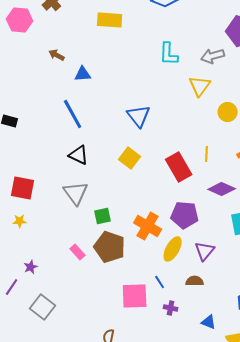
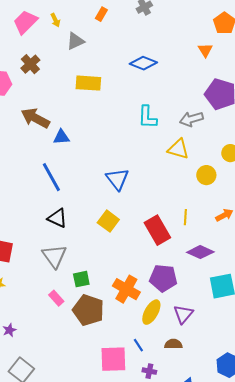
brown arrow: (57, 55) -> (35, 118), size x1.8
yellow triangle: (200, 86) -> (178, 149), turned -50
pink rectangle: (78, 252) -> (56, 298), moved

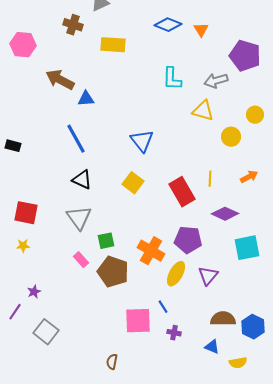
orange triangle: (205, 50) -> (201, 30), moved
brown cross: (30, 64) -> (73, 25), moved, turned -30
brown semicircle: (173, 344) -> (223, 319), moved, size x1.4

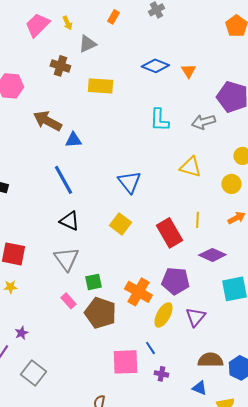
yellow triangle: (203, 111) -> (190, 167), moved
yellow circle: (231, 137) -> (231, 184), moved

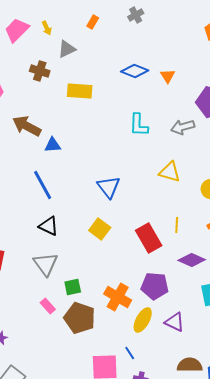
purple triangle: (195, 317) -> (175, 322), turned -45

